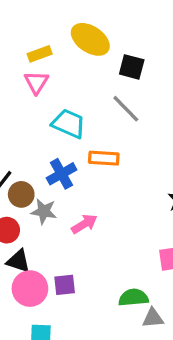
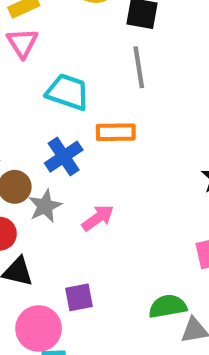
gray line: (126, 109) -> (139, 67), turned 40
gray star: (44, 211) -> (45, 206), turned -30
pink circle: (30, 289) -> (39, 329), moved

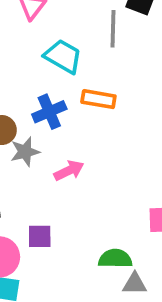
gray line: (139, 67) -> (113, 29), moved

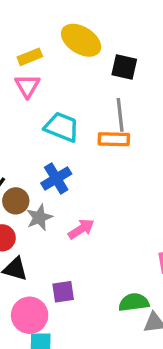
gray line: (113, 29) -> (120, 115), moved
orange rectangle: (98, 99) -> (114, 139), moved

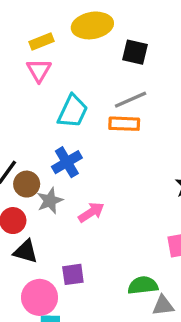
yellow ellipse: (81, 40) -> (92, 25), turned -42
gray line: (120, 115) -> (131, 100), turned 72
cyan trapezoid: (62, 127) -> (73, 111), turned 93

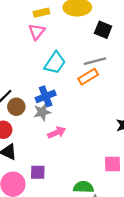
orange rectangle: (124, 124) -> (88, 77), turned -42
gray star: (50, 201) -> (42, 112), moved

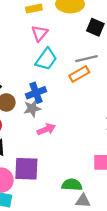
pink triangle: (37, 32) -> (40, 33), moved
purple square: (38, 172) -> (26, 169), size x1.6

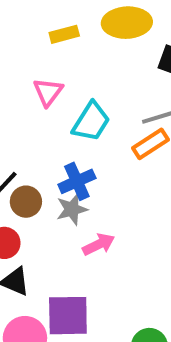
pink triangle: (40, 33) -> (48, 92), moved

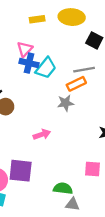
blue cross: (77, 181) -> (29, 63), moved, turned 30
gray star: (72, 209) -> (66, 103), moved

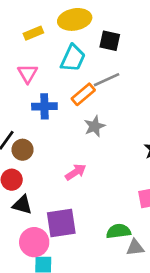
blue cross: (29, 63) -> (44, 106), moved
cyan trapezoid: (46, 68) -> (73, 58), moved
orange rectangle: (76, 84) -> (83, 94), moved

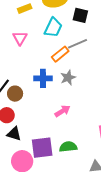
blue cross: (44, 106) -> (43, 78), moved
pink arrow: (76, 172) -> (62, 111), moved
green semicircle: (118, 231) -> (68, 147), moved

